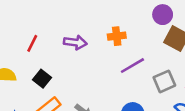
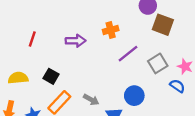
red line: (32, 43) -> (32, 39), moved

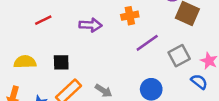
red line: (32, 39) -> (43, 20), turned 42
black square: (51, 76) -> (61, 62), turned -35

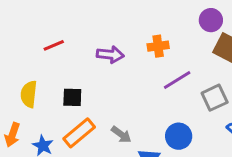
yellow semicircle: (25, 62) -> (29, 94), turned -85

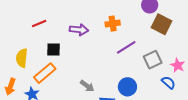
black square: (72, 97) -> (54, 50), moved
orange rectangle: (79, 133) -> (45, 73), moved

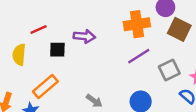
orange cross: (113, 24) -> (137, 24), moved, size x1.5
black square: (54, 50) -> (57, 50), moved
yellow semicircle: (22, 58) -> (19, 55), moved

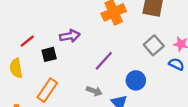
purple line: (139, 56) -> (104, 61), moved

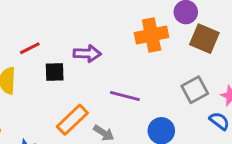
purple line: (104, 61) -> (125, 96), turned 50
orange rectangle: (47, 90) -> (72, 120), moved

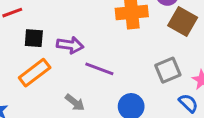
purple arrow: (87, 54) -> (70, 45), moved
orange rectangle: (72, 120) -> (35, 73), moved

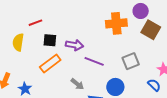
gray square: (168, 70) -> (131, 61), moved

